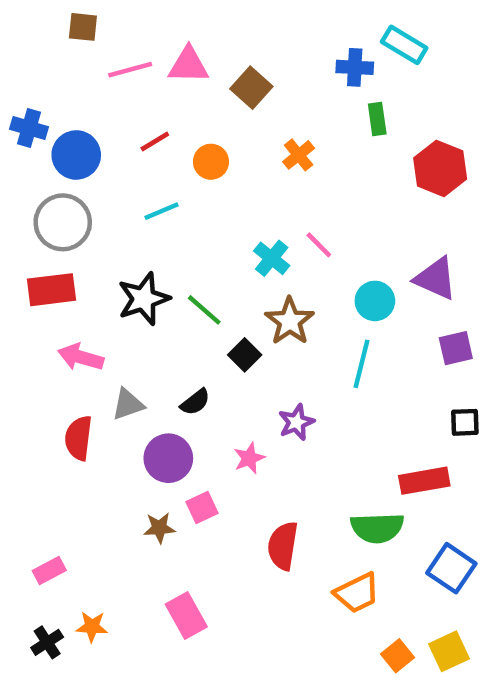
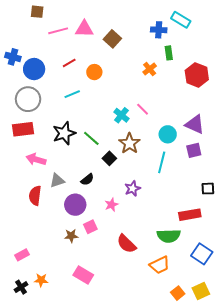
orange cross: (299, 155) -> (150, 69), moved
purple square: (456, 348) -> (194, 150), moved
red semicircle: (283, 546) -> (126, 244), turned -55
pink rectangle: (186, 615) -> (83, 275), turned -30

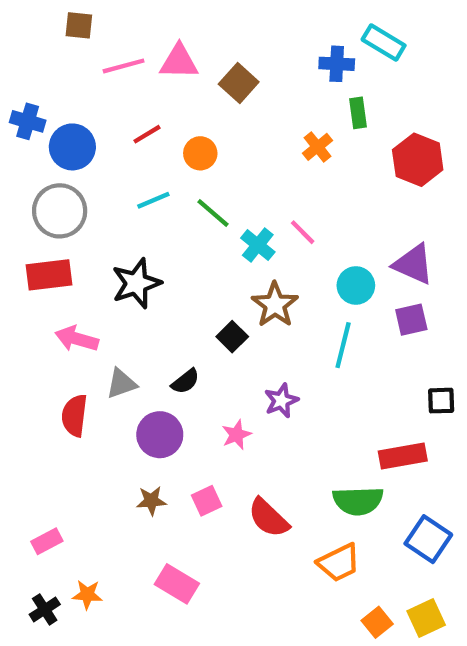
green line: (91, 138) -> (213, 213), moved
pink square: (90, 227) -> (207, 501), moved

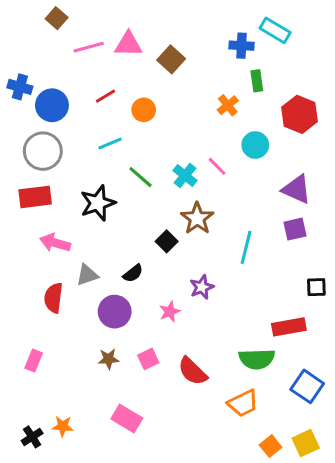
brown square: (79, 25) -> (57, 18), turned 35
green line: (213, 213) -> (141, 177), moved
cyan circle: (356, 285) -> (255, 145), moved
pink rectangle: (47, 541) -> (34, 360), moved, turned -40

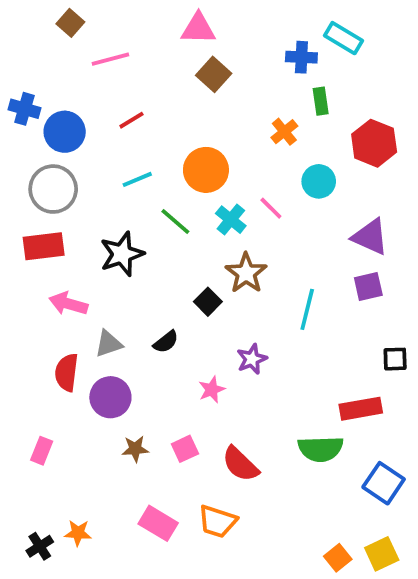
pink triangle: (128, 44) -> (198, 29), moved
orange circle: (144, 110) -> (206, 170), moved, size x1.5
purple circle: (115, 312) -> (110, 397), moved
orange trapezoid: (243, 403) -> (217, 521), moved, turned 44

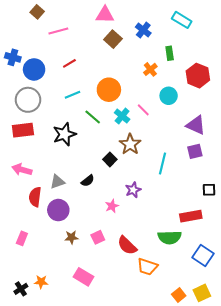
blue cross: (301, 57) -> (143, 30), moved, turned 35
pink arrow: (68, 304) -> (22, 170), moved
orange trapezoid: (217, 521) -> (147, 267), moved

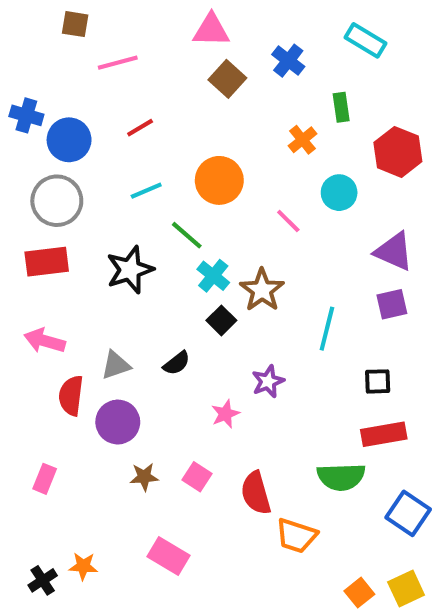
brown square: (37, 12) -> (75, 24), turned -32
cyan cross: (122, 116) -> (213, 276), moved
black square: (209, 190) -> (378, 381), moved
pink square: (98, 237) -> (197, 477), turned -32
red semicircle: (127, 245) -> (256, 493), turned 30

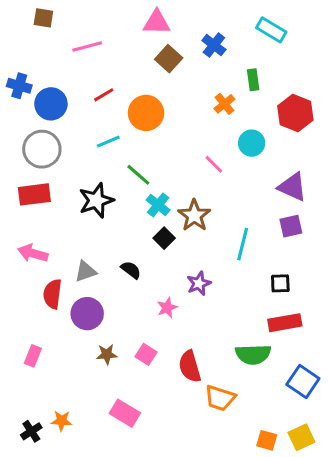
brown square: (75, 24) -> (43, 18), moved
orange circle: (219, 180) -> (146, 113), moved
black semicircle: (177, 363) -> (131, 270), turned -105
orange square: (359, 593) -> (267, 440), turned -35

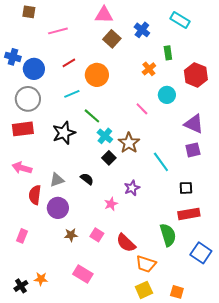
cyan line: (243, 244) -> (161, 162), turned -50
green semicircle: (253, 354) -> (168, 235), turned -105
red semicircle: (190, 366) -> (126, 243), turned -30
yellow square: (301, 437) -> (144, 290), moved

